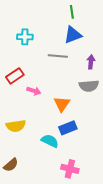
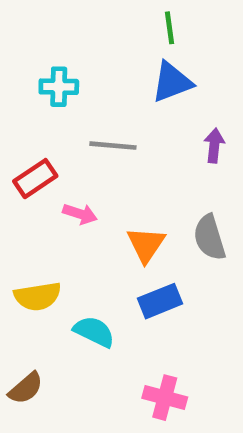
gray line: (58, 56) -> (113, 146), moved
gray semicircle: (89, 86) -> (210, 237), moved, turned 78
cyan semicircle: (50, 141) -> (94, 332), moved

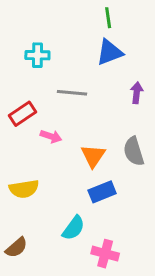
cyan semicircle: (94, 332) -> (74, 228), moved, turned 100

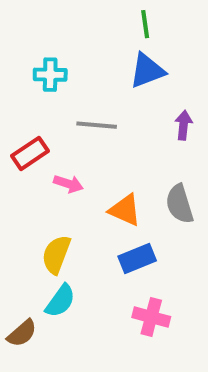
orange triangle: (93, 156) -> (125, 210), turned -40
yellow semicircle: (24, 189) -> (56, 254), moved, turned 120
cyan semicircle: (74, 228) -> (60, 301), moved
pink cross: (105, 254) -> (151, 317), moved

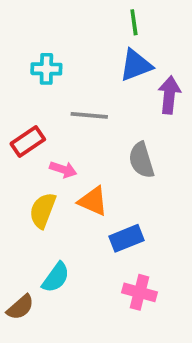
purple arrow: (184, 125) -> (169, 95), moved, size x1.4
gray semicircle: (179, 204) -> (141, 160), moved
orange triangle: (125, 210) -> (93, 201), moved
yellow semicircle: (56, 254) -> (43, 210), moved

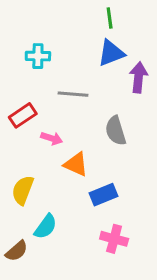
yellow semicircle: (43, 210) -> (23, 190), moved

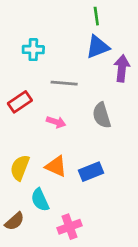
pink arrow: (52, 138) -> (56, 122), moved
orange triangle: (76, 164) -> (56, 166), moved
cyan semicircle: (46, 227) -> (40, 200), turned 120
pink cross: (114, 239) -> (69, 227), moved, turned -35

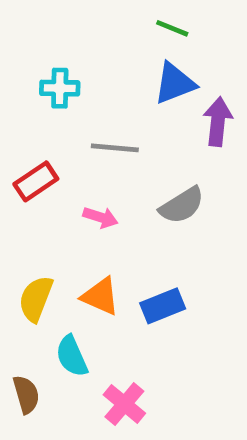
green line: (96, 16) -> (172, 28), turned -60
gray semicircle: (102, 115) -> (182, 205), turned -105
brown semicircle: (14, 221) -> (26, 394), turned -65
pink cross: (69, 227) -> (124, 404), turned -30

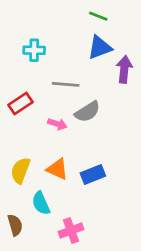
gray semicircle: (182, 205) -> (87, 112), moved
pink cross: (124, 404) -> (71, 231), turned 30

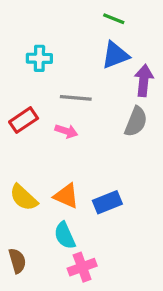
gray semicircle: (87, 112) -> (136, 122), moved, turned -36
pink arrow: (57, 124) -> (66, 131), moved
yellow semicircle: (20, 170) -> (24, 198), turned -68
cyan semicircle: (41, 203) -> (65, 235), moved

